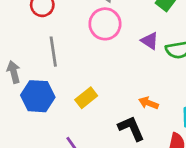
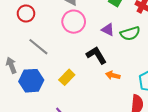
gray line: (53, 52) -> (38, 47), turned -35
black L-shape: (131, 128) -> (96, 55), moved

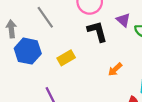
black L-shape: (96, 55) -> (97, 31), moved
orange arrow: (113, 75) -> (115, 69), turned -72

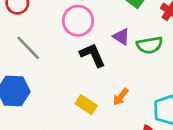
yellow rectangle: (66, 58) -> (86, 105), moved, turned 72

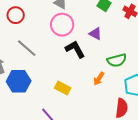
green semicircle: (150, 45) -> (117, 60), moved
yellow rectangle: (86, 105) -> (63, 88), moved

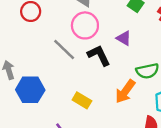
gray line: (27, 48) -> (64, 49), moved
orange arrow: (99, 79) -> (125, 91), size x1.5

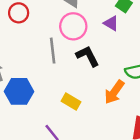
purple triangle: (124, 38) -> (111, 23), moved
gray line: (64, 49) -> (53, 51), turned 40

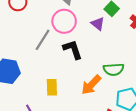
gray line: (53, 51) -> (43, 40), turned 30
yellow rectangle: (71, 101) -> (52, 87), turned 49

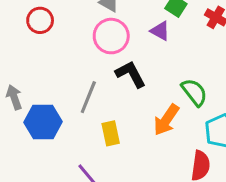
gray line: (43, 40) -> (88, 97), moved
green semicircle: (114, 69) -> (194, 92), turned -114

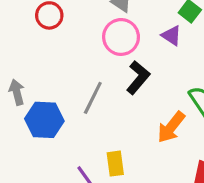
black L-shape: (131, 74) -> (138, 78), turned 64
yellow rectangle: (111, 133) -> (115, 164), moved

